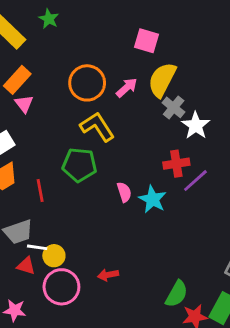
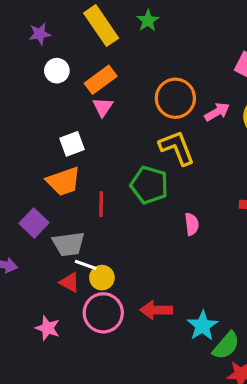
cyan star: (152, 199) -> (202, 326), moved
red arrow: (108, 275) -> (156, 310), size x1.4

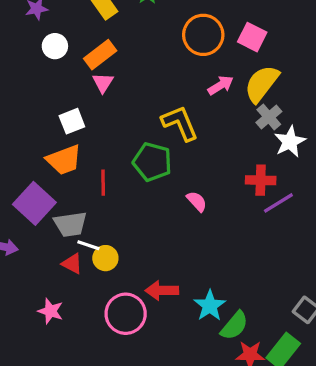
orange circle: (175, 98) -> (203, 35), moved
purple square: (34, 223) -> (34, 203), size x1.4
pink semicircle: (192, 224) -> (197, 201), turned -35
pink circle: (103, 313) -> (126, 314), moved

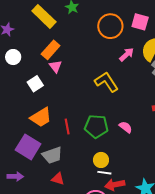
white circle: (55, 46) -> (13, 57), moved
white square: (72, 121) -> (35, 84), moved
green pentagon: (152, 162) -> (96, 126), moved
white line: (88, 245) -> (104, 173), moved
yellow circle: (105, 258) -> (101, 160), moved

